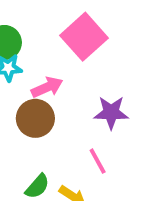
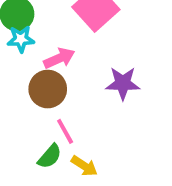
pink line: (98, 161) -> (65, 131), moved

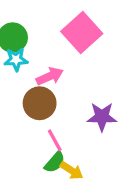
purple star: (123, 83) -> (102, 117), moved
green semicircle: (50, 156) -> (55, 162), moved

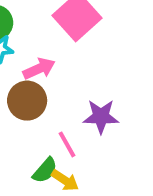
pink line: (55, 140) -> (67, 144), moved

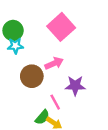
pink arrow: (39, 69) -> (54, 63), moved

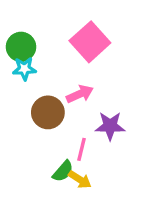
pink line: (55, 102) -> (81, 149), turned 42

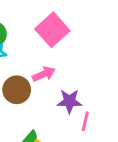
pink line: (81, 149) -> (85, 121), moved

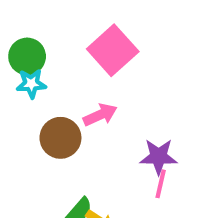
purple star: (69, 101) -> (159, 157), moved

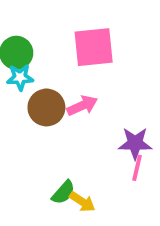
pink square: (113, 50) -> (94, 47), turned 36
brown circle: (60, 138) -> (46, 107), moved

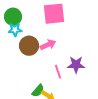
pink line: (137, 168) -> (58, 72), moved, turned -32

